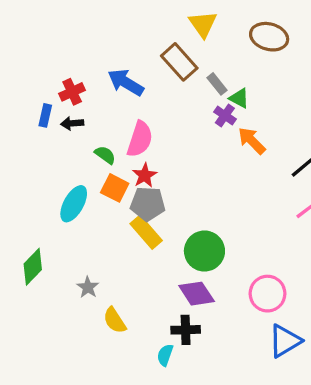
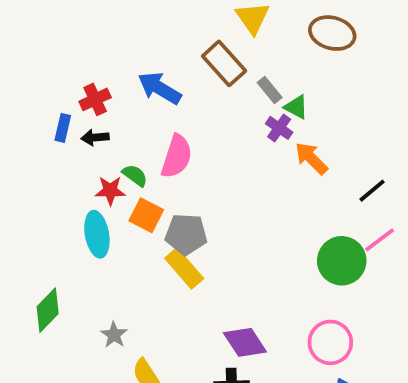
red star: (145, 175) -> (110, 191), moved, turned 30
cyan ellipse: (74, 204) -> (97, 234), turned -39
green circle: (204, 251) -> (342, 261), moved

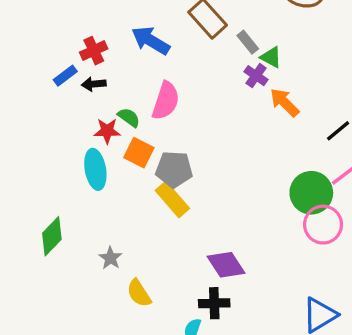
blue rectangle: (63, 128) -> (65, 76), turned 40
pink circle: (330, 342) -> (323, 225), moved

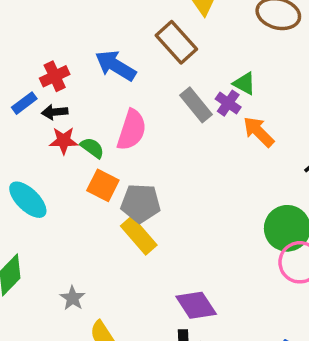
gray rectangle: (248, 42) -> (196, 105), moved, size x1.4
red star: (107, 131) -> (64, 141), moved
cyan ellipse: (95, 169) -> (28, 200), moved, turned -36

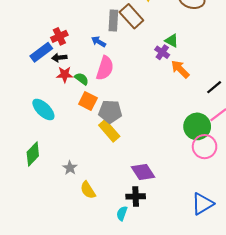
blue arrow: (115, 65) -> (99, 42), moved, size x0.6
blue rectangle: (24, 103) -> (41, 52), size x1.5
gray rectangle: (196, 105) -> (113, 20), moved, turned 42

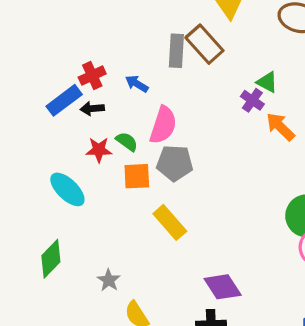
blue arrow: (99, 42) -> (137, 84), moved
red star: (65, 75) -> (99, 150), moved
orange square: (88, 101) -> (137, 176), turned -30
gray pentagon: (110, 112) -> (175, 163), moved

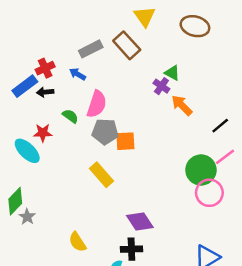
gray rectangle: (176, 51) -> (91, 49), moved, turned 60
red star: (99, 150) -> (43, 133), moved
orange square: (137, 176) -> (125, 141), moved
gray star: (109, 280) -> (27, 217), moved

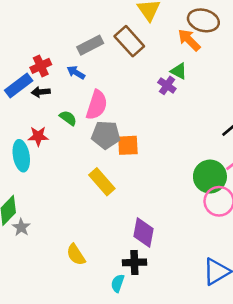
orange arrow: (182, 105) -> (189, 40), moved
cyan ellipse: (27, 151) -> (21, 156), turned 36
purple diamond: (140, 222) -> (144, 232), turned 44

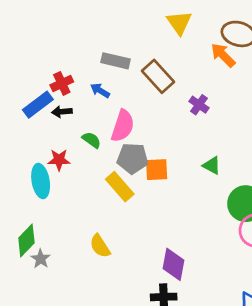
brown rectangle: (129, 41) -> (158, 76), moved
gray rectangle: (90, 45) -> (116, 61), turned 40
green triangle: (179, 71) -> (212, 165), moved
yellow rectangle: (102, 182) -> (120, 187), moved
yellow semicircle: (76, 255) -> (100, 246), moved

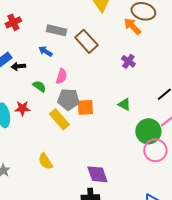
red cross: (62, 83) -> (13, 22), moved
purple cross: (199, 105) -> (128, 61), moved
pink semicircle: (123, 126) -> (61, 76), size x0.7
red star: (59, 160) -> (22, 108), moved
purple diamond: (174, 264) -> (97, 174), turned -30

